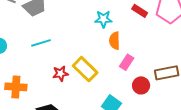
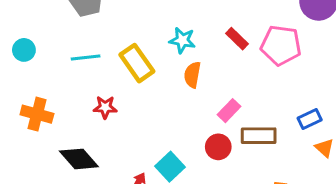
pink rectangle: (127, 62) -> (229, 111), moved
yellow rectangle: (85, 69) -> (137, 63), moved

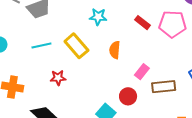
cyan star: (182, 40) -> (98, 17), moved
red circle: (218, 147) -> (128, 96), moved

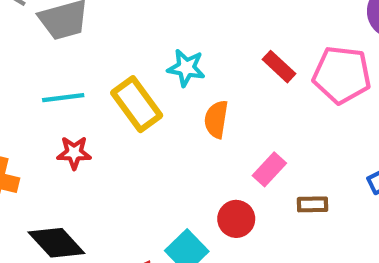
cyan star: (98, 17) -> (186, 68), moved
red star: (58, 78) -> (74, 153), moved
brown rectangle: (164, 87) -> (312, 204), size x0.6

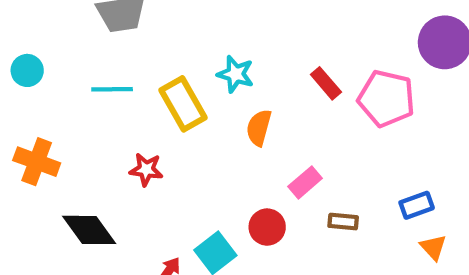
red star: (74, 153) -> (146, 169), moved

